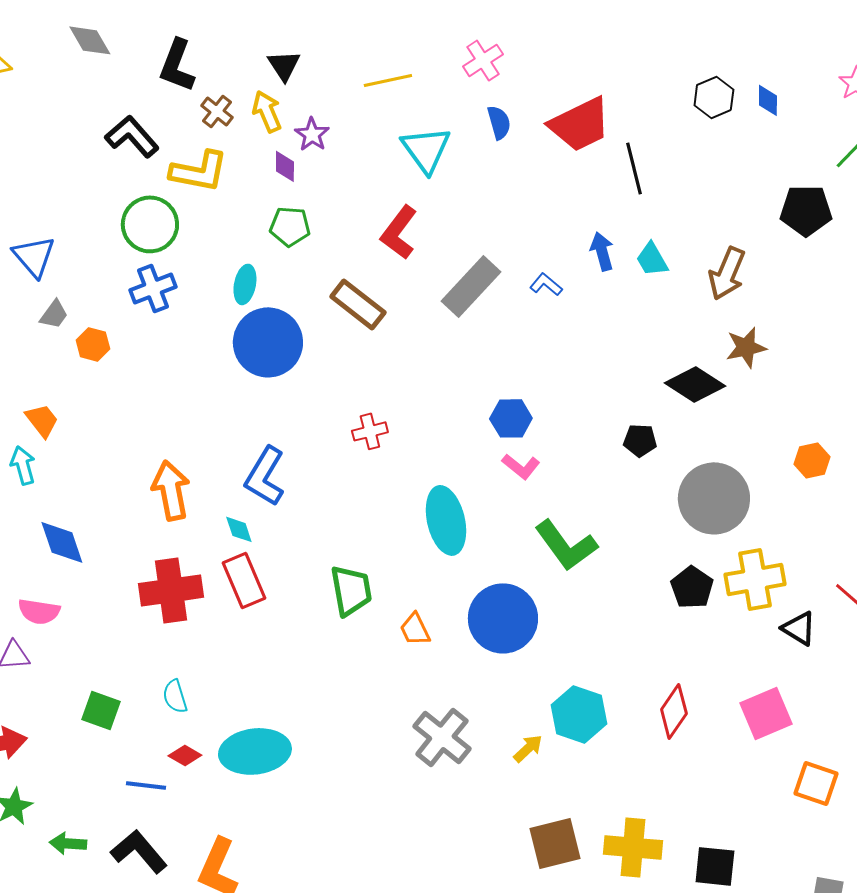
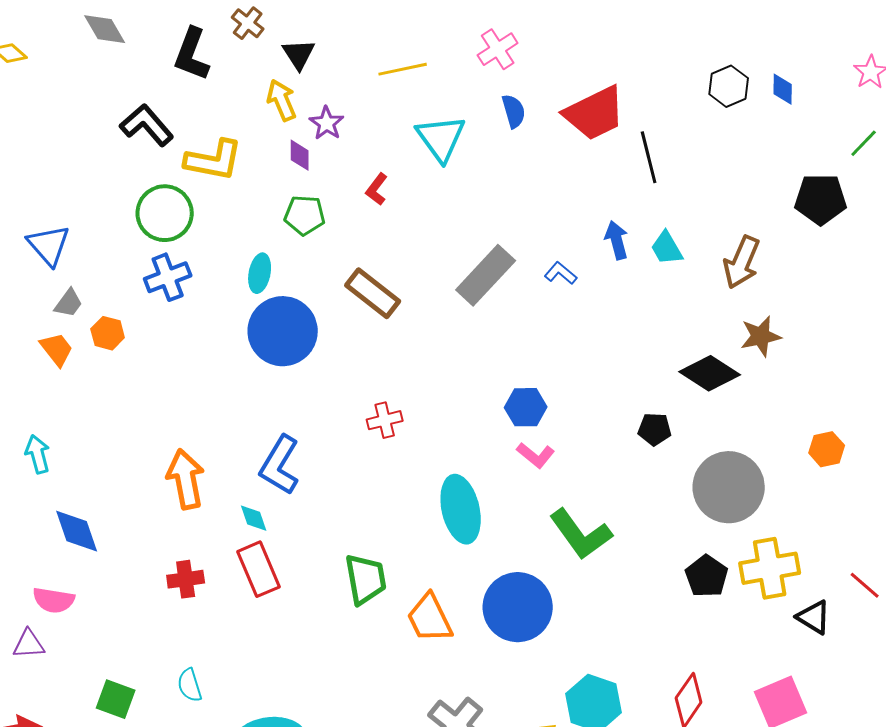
brown cross: (217, 111) -> (248, 23), moved
red L-shape: (399, 232) -> (377, 189), moved, size x0.6
orange trapezoid: (42, 420) -> (57, 349), moved
red cross: (171, 590) -> (186, 579), size x0.6
orange trapezoid: (415, 629) -> (430, 618), size x1.5

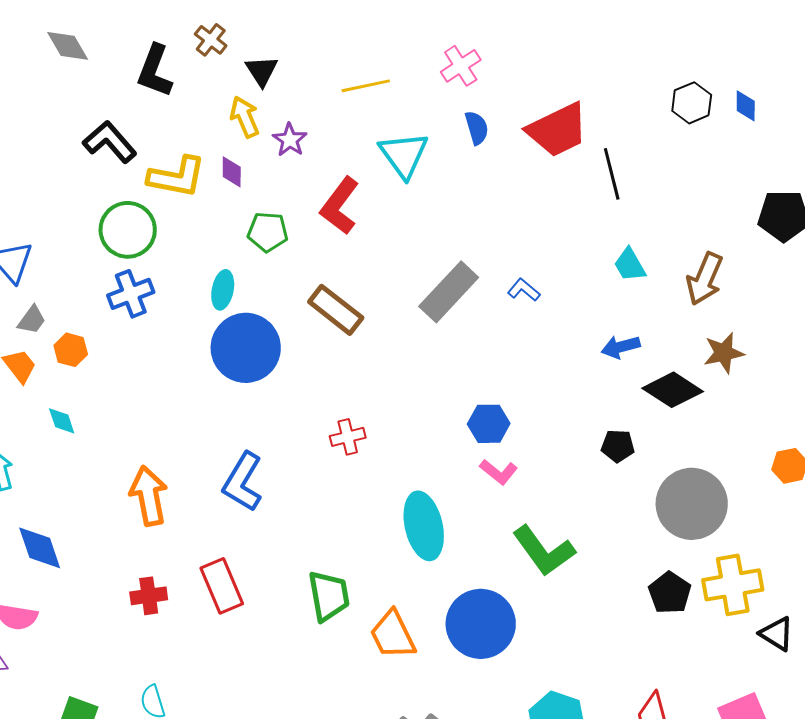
purple diamond: (300, 155) -> (232, 172), moved
red L-shape: (377, 189) -> (340, 206), size x1.8
blue arrow: (617, 240) -> (621, 347), moved, turned -90
cyan diamond: (254, 518) -> (62, 421), moved

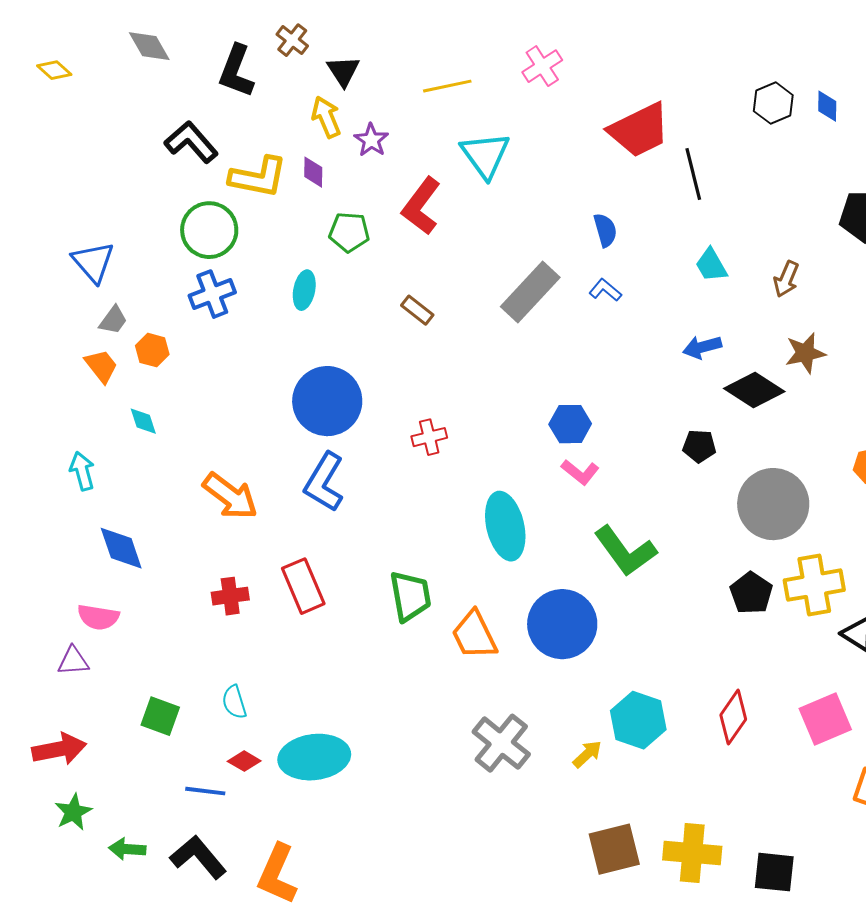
blue semicircle: (477, 128) -> (605, 230), moved
brown arrow: (705, 279) -> (786, 279), size x0.7
brown rectangle: (336, 310) -> (417, 310), size x0.6
blue circle: (246, 348) -> (327, 401), moved
orange arrow: (149, 496) -> (230, 496), turned 138

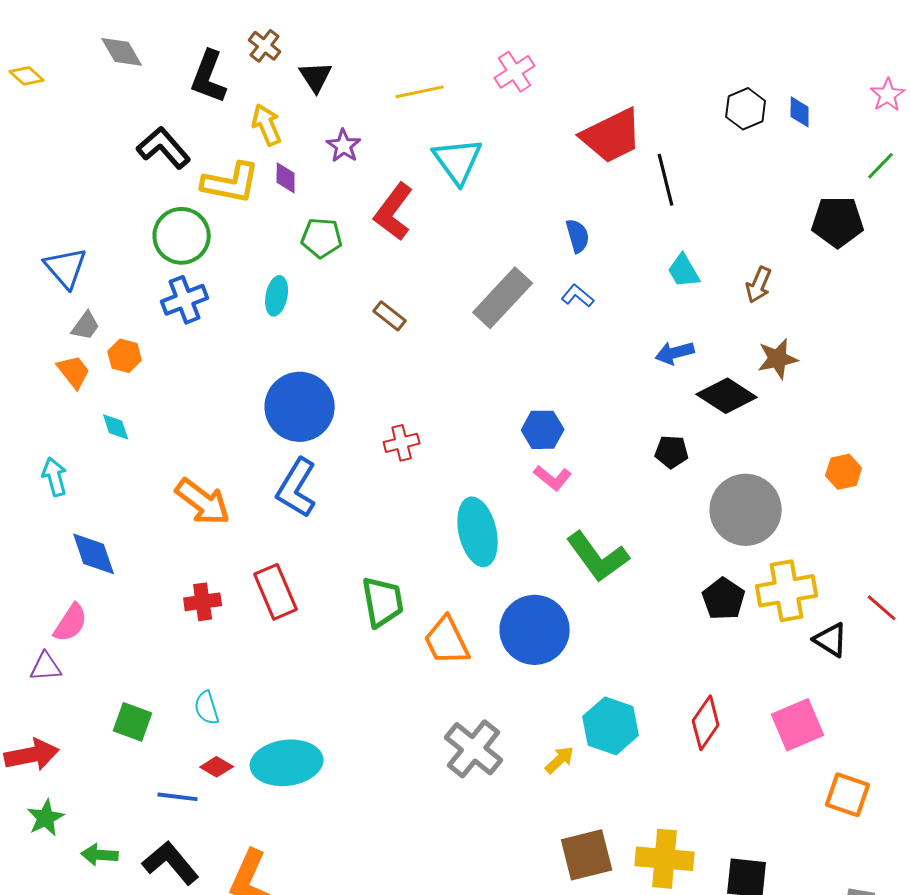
yellow arrow: (326, 117) -> (267, 125), moved
pink semicircle: (98, 617) -> (71, 623), turned -66

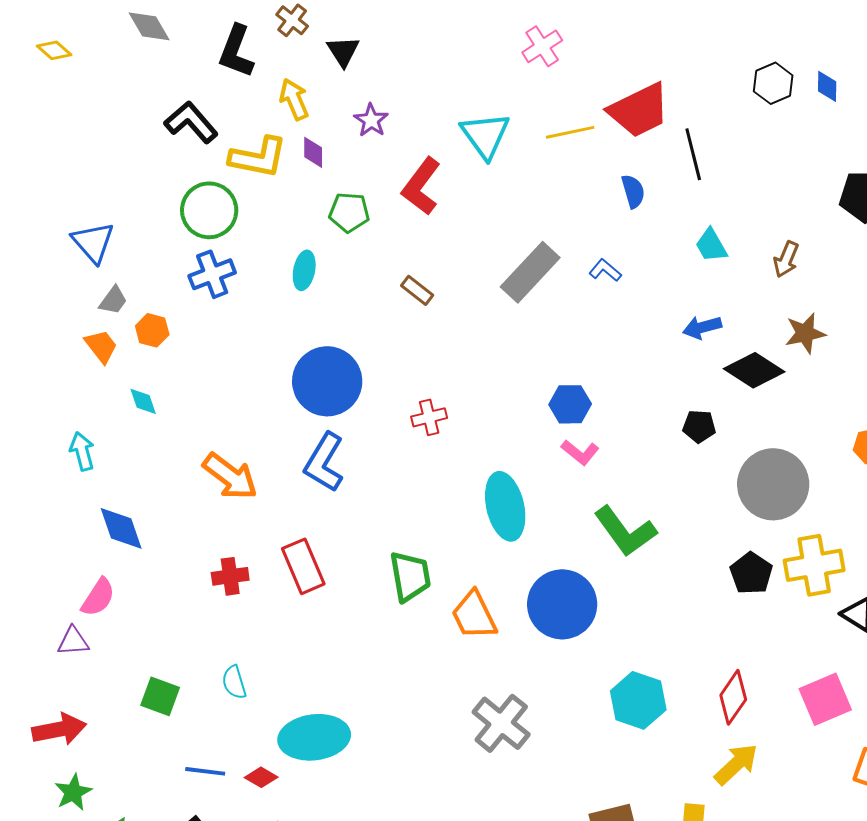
yellow line: (420, 92) -> (570, 132), moved
blue semicircle: (578, 236) -> (633, 191), moved
yellow arrow: (560, 760) -> (736, 764), moved, size x1.5
red diamond: (217, 767) -> (261, 777), moved

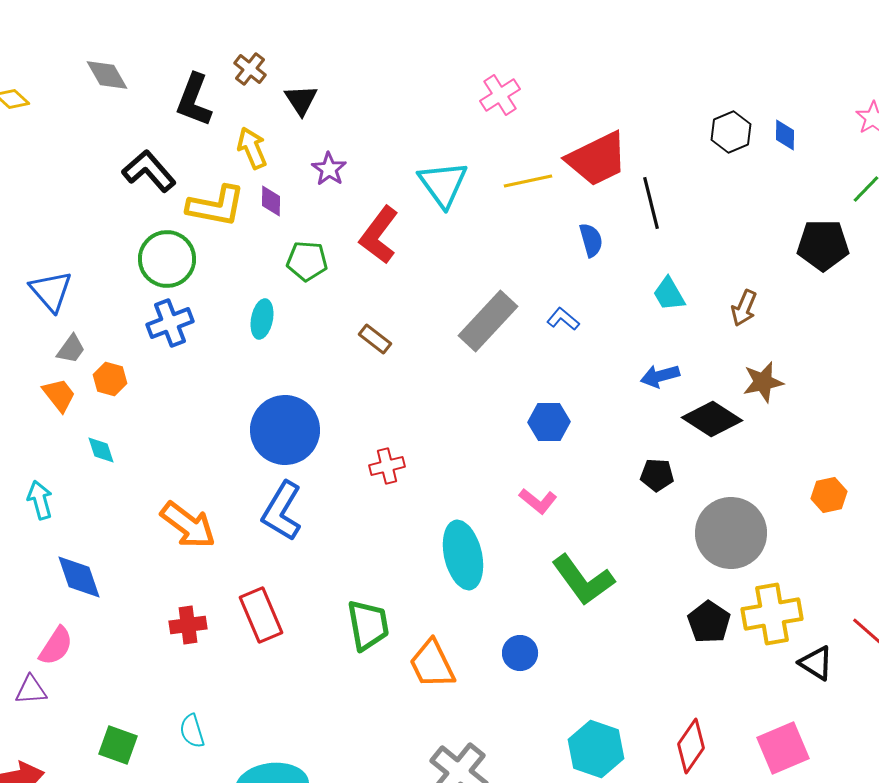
blue hexagon: (570, 404) -> (549, 422), moved
blue circle: (562, 604) -> (520, 653), size x0.5

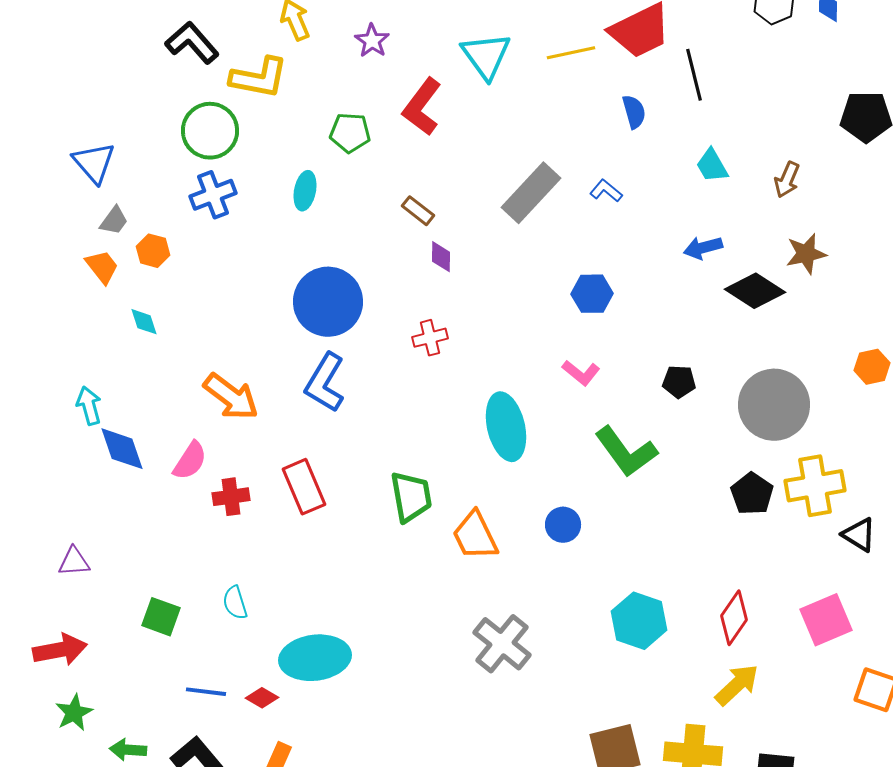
purple diamond: (271, 201) -> (441, 257), moved
black pentagon: (657, 475) -> (679, 382), moved
cyan arrow: (40, 500) -> (89, 406), moved
pink semicircle: (56, 646) -> (190, 461), moved

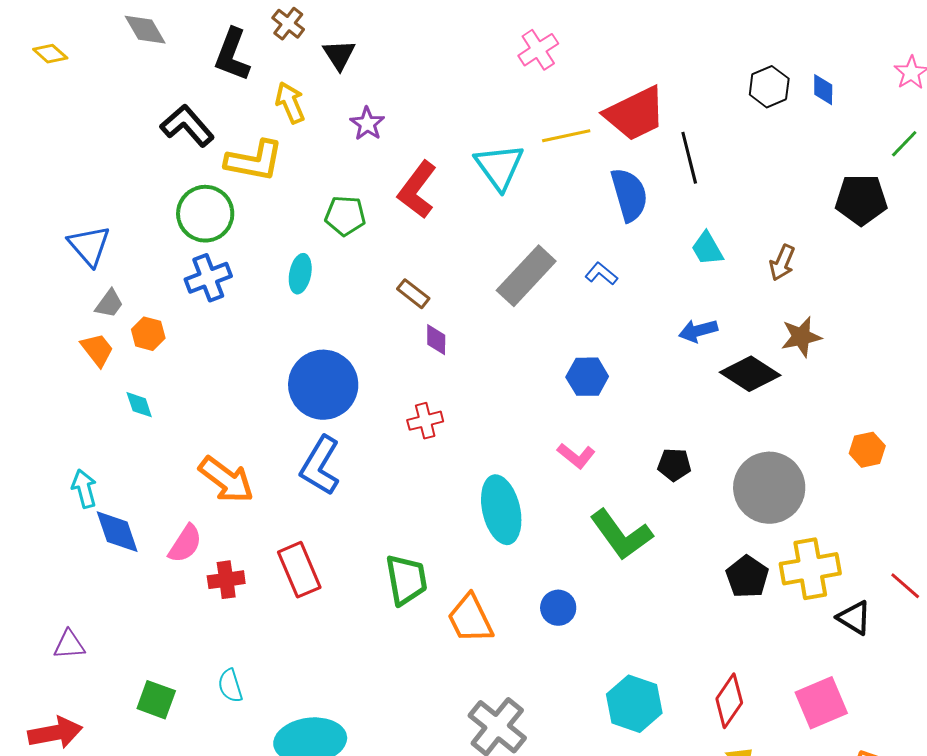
cyan triangle: (486, 56) -> (499, 167), moved
blue semicircle: (634, 112) -> (629, 195), size x1.6

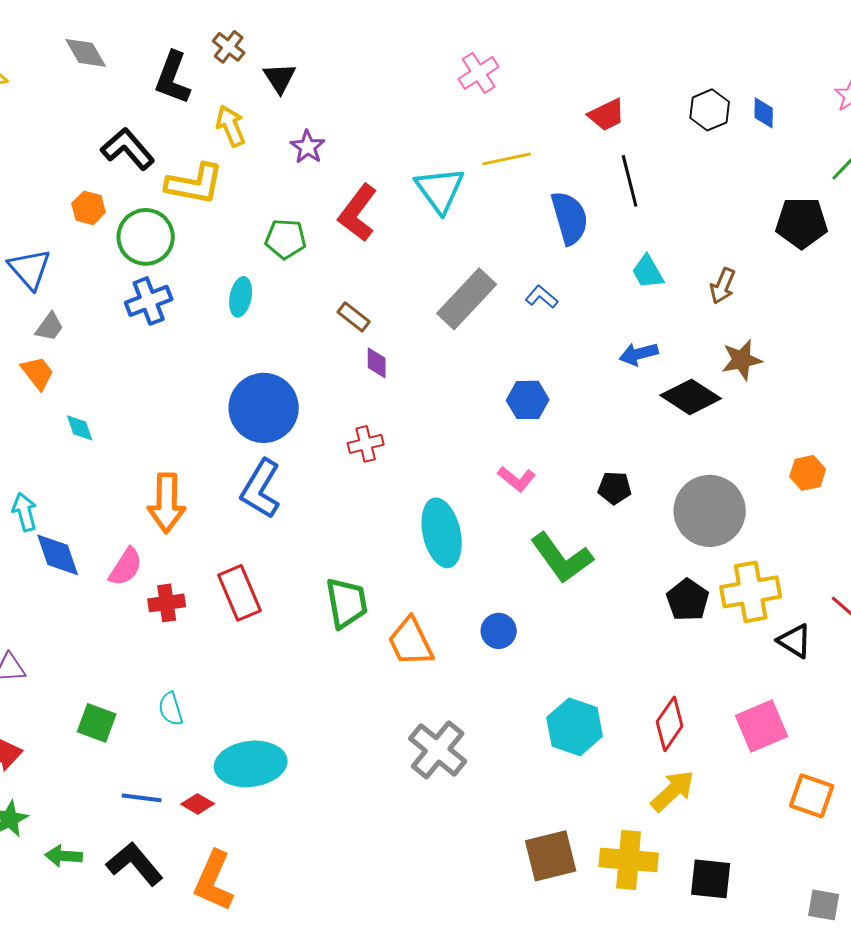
red trapezoid: (635, 114) -> (607, 115), moved, size x0.6
orange hexagon: (148, 334) -> (89, 208), moved
orange arrow: (226, 480) -> (167, 503), turned 54

